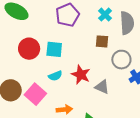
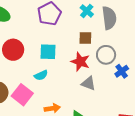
cyan square: (54, 49) -> (48, 52), moved
red star: (81, 75) -> (80, 62), moved

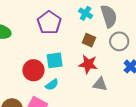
brown square: (85, 38) -> (89, 40), turned 32
red circle: (13, 50) -> (33, 70), moved
gray circle: (106, 55) -> (119, 41), moved

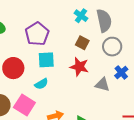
purple pentagon: (49, 23) -> (37, 34), moved
red circle: (33, 70) -> (13, 68), moved
gray triangle: (100, 84) -> (102, 85), moved

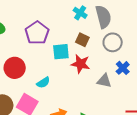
cyan square: (46, 60) -> (61, 52), moved

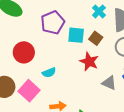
cyan square: (61, 52) -> (76, 35), moved

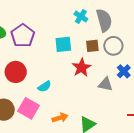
purple pentagon: (53, 23) -> (23, 36), moved
brown square: (96, 38) -> (92, 46), moved, turned -32
red star: (89, 62) -> (82, 68), turned 30

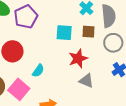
brown square: (92, 46) -> (88, 32), moved
gray triangle: (105, 84) -> (86, 81), moved
cyan semicircle: (44, 86) -> (38, 71), turned -32

